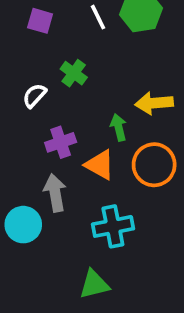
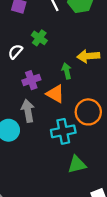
orange circle: (154, 165) -> (88, 112), moved
green triangle: (94, 284) -> (77, 164), moved

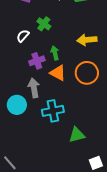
green arrow: (67, 71) -> (55, 53), moved
orange circle: (88, 112) -> (87, 73), moved
cyan cross: (63, 131) -> (53, 111), moved

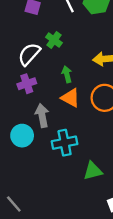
white semicircle: (23, 36) -> (29, 54), size x1.5
purple cross: (37, 61) -> (27, 84), moved

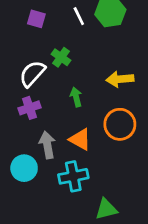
orange triangle: (70, 98) -> (80, 139), moved

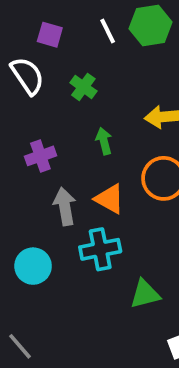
white semicircle: (32, 74) -> (27, 76), moved, turned 104
cyan circle: (24, 168) -> (33, 266), moved

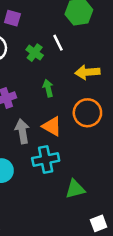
white line: (108, 31) -> (58, 43), moved

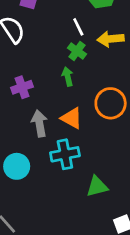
green cross: (35, 53) -> (77, 51), moved
yellow arrow: (87, 72) -> (111, 39), moved

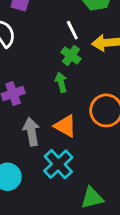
cyan cross: (65, 154) -> (58, 164), turned -32

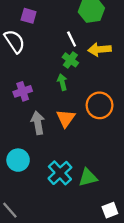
orange triangle: (65, 126) -> (66, 118), turned 36
cyan cross: (58, 164) -> (60, 173), moved

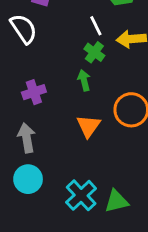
gray arrow: (38, 123) -> (27, 138), moved

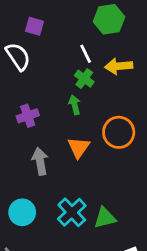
gray arrow: (27, 138) -> (40, 161), moved
cyan circle: (28, 179) -> (22, 212), moved

